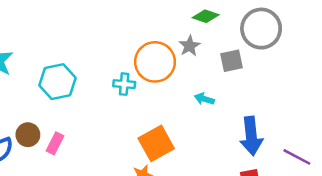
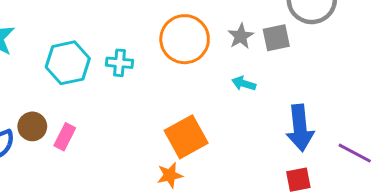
gray star: (190, 46) -> (241, 36), moved
cyan cross: (124, 84) -> (120, 63), moved

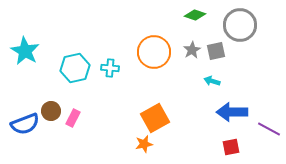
cyan arrow: (244, 84) -> (212, 81), moved
blue arrow: (300, 128) -> (232, 112), turned 96

